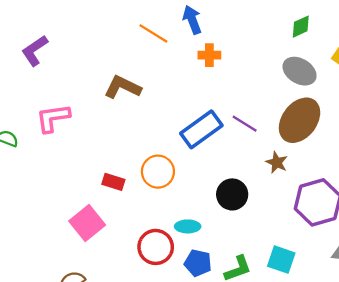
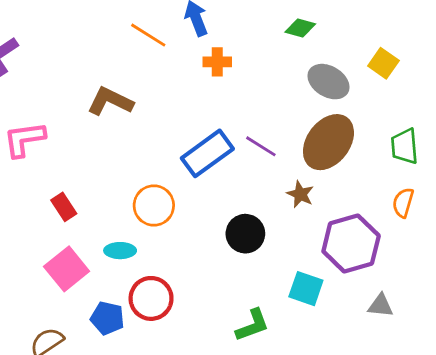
green diamond: (301, 27) -> (300, 28), moved, turned 40
red rectangle: (113, 182) -> (64, 207), moved, turned 40
cyan ellipse: (188, 226) -> (120, 251), moved
cyan square: (281, 260) -> (306, 289), moved
blue pentagon: (198, 263) -> (107, 318), moved

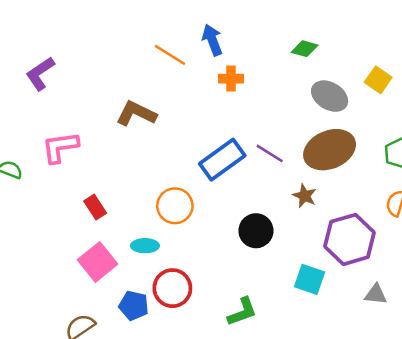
brown ellipse: (328, 142) -> (330, 150), turned 30
green L-shape: (252, 325) -> (242, 312), moved

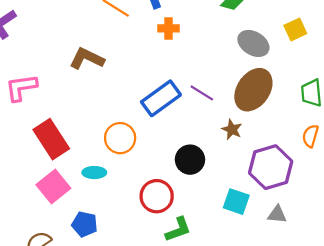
yellow square: (378, 80) -> (295, 29), turned 30
brown ellipse: (330, 150) -> (253, 90), turned -33
red rectangle: (95, 207) -> (51, 139), size x1.8
red circle: (172, 288) -> (157, 196), moved
gray triangle: (376, 294) -> (277, 214), moved

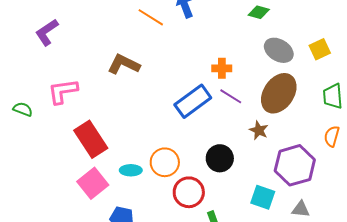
orange cross: (168, 28) -> (222, 68), moved
yellow square: (295, 29) -> (320, 49), moved
orange circle: (120, 138) -> (165, 162), moved

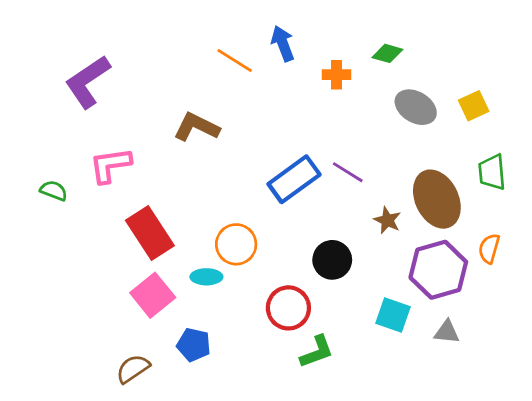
purple L-shape: (47, 32) -> (88, 82), size x1.4
orange cross: (222, 68) -> (336, 75), moved
brown ellipse: (279, 93) -> (437, 199), moved, turned -60
orange semicircle: (332, 136) -> (489, 249), moved
orange circle: (165, 162) -> (236, 244), moved

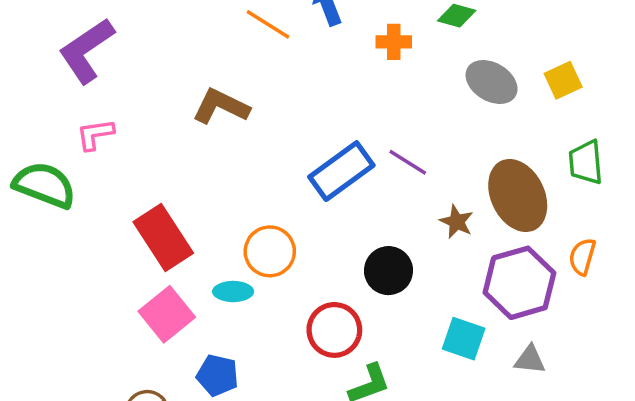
pink L-shape: (110, 165) -> (95, 134), moved, size x0.7
green semicircle: (54, 191) -> (44, 185), size x1.8

